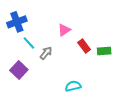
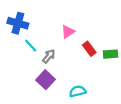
blue cross: (17, 22) -> (18, 23), turned 36
purple square: (19, 70) -> (46, 80), moved

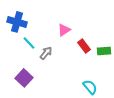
purple square: (46, 80) -> (24, 78), moved
cyan semicircle: (78, 91) -> (90, 87), moved, turned 63

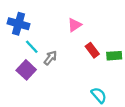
pink triangle: (64, 30) -> (75, 25), moved
purple square: (24, 78) -> (26, 70), moved

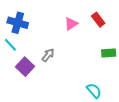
cyan line: (32, 47) -> (10, 45), moved
red rectangle: (92, 50) -> (98, 20), moved

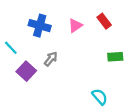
blue cross: (18, 23) -> (40, 26), moved

